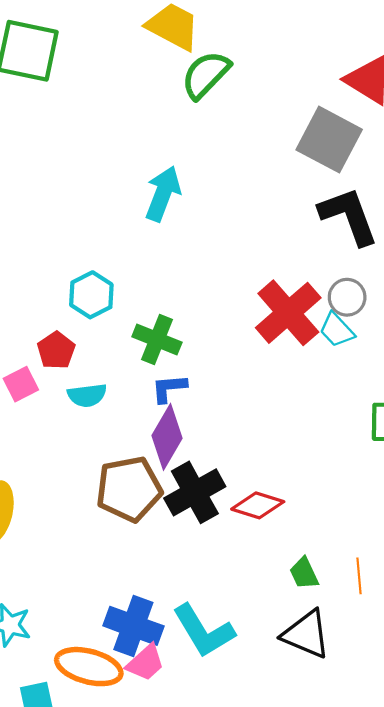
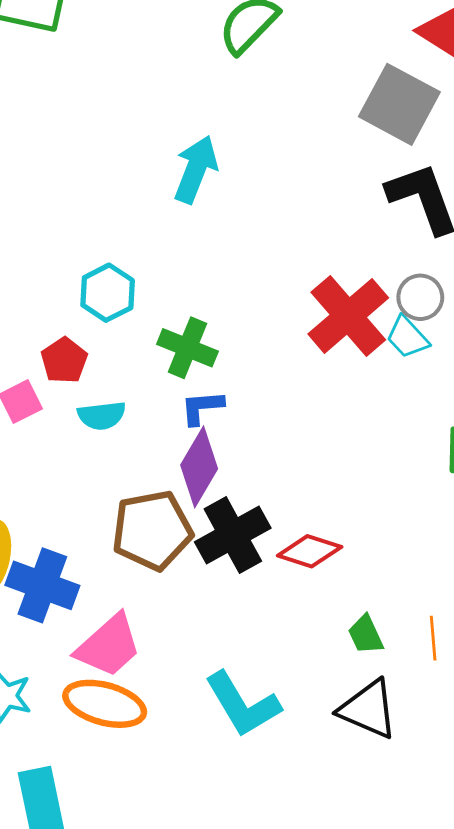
blue cross: (133, 626) -> (42, 585), moved
pink trapezoid: (145, 663) -> (109, 646), moved, size x1.4
orange ellipse: (89, 667) -> (105, 704), moved

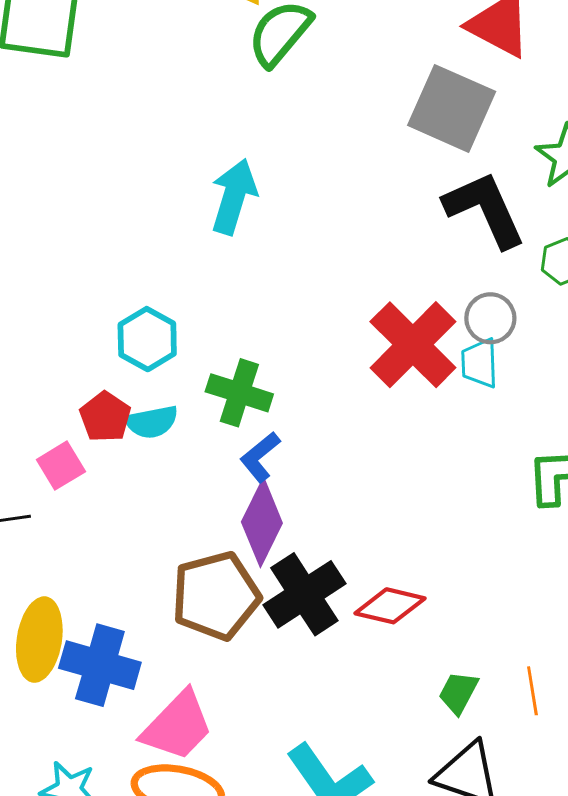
cyan trapezoid: (407, 337) -> (479, 363), turned 45
blue L-shape: (202, 407) -> (260, 457), turned -30
cyan semicircle: (102, 416) -> (152, 422), moved
green trapezoid: (366, 635) -> (458, 693), turned 57

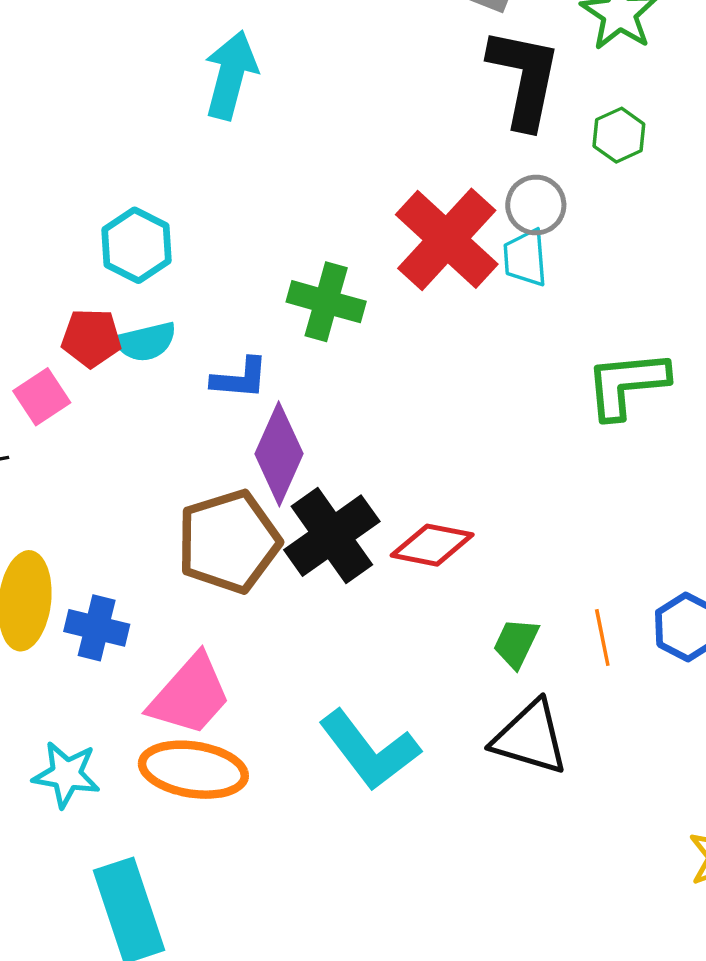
black L-shape: (485, 209) -> (524, 78), turned 38
green cross: (239, 393) -> (326, 302), moved
red pentagon: (105, 417) -> (91, 338), turned -30
blue L-shape: (260, 457) -> (240, 378), moved, turned -134
blue cross: (100, 665) -> (97, 628), size x0.7

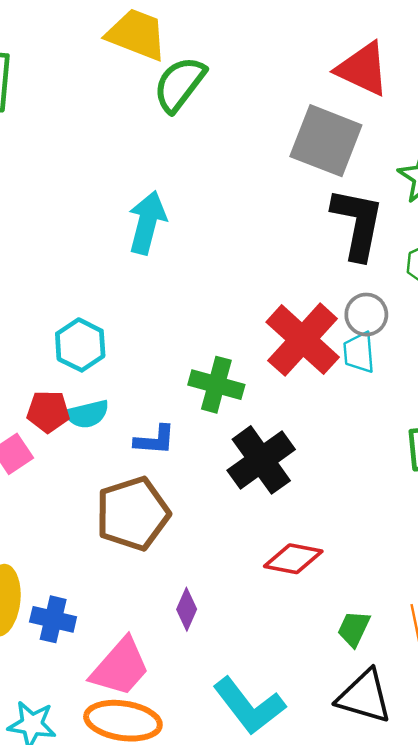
purple diamond: (279, 454) -> (187, 609), moved, size x0.6
black cross: (332, 536) -> (261, 460), moved
brown pentagon: (229, 542) -> (133, 514), moved

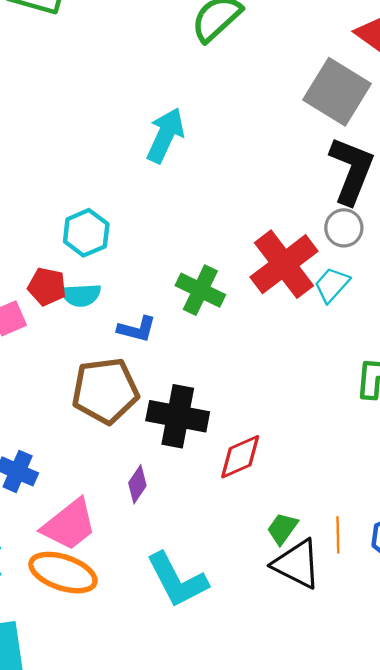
gray circle: (366, 315) -> (344, 228), moved
cyan trapezoid: (359, 352) -> (332, 285), turned 36
black cross: (261, 460) -> (178, 416), moved, turned 36
red diamond: (293, 559) -> (240, 457), turned -45
black triangle: (364, 696) -> (297, 564), moved

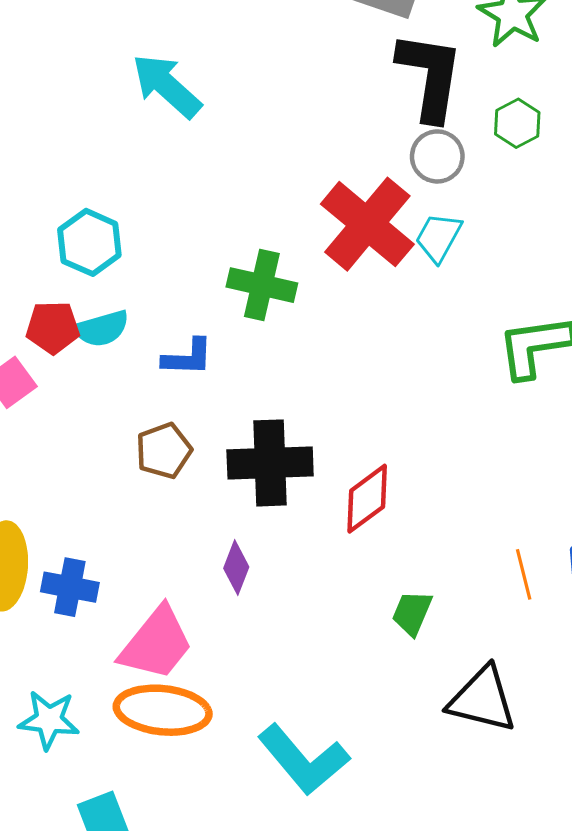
cyan arrow: (165, 135) -> (167, 86), turned -60
brown pentagon: (105, 391) -> (164, 451), size x0.6
green trapezoid: (282, 529) -> (412, 613), moved
black triangle: (297, 564) -> (482, 699), moved
cyan L-shape: (177, 580) -> (303, 760), moved

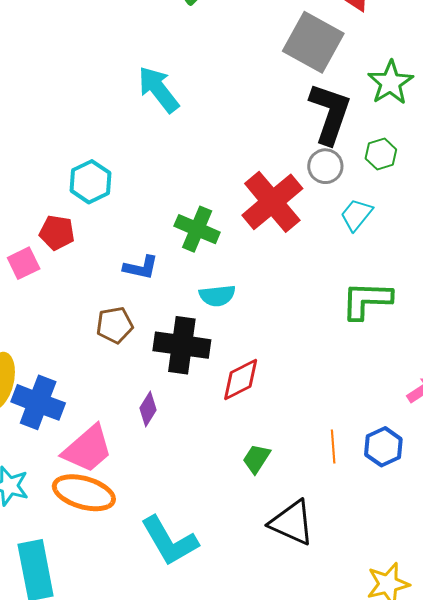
cyan trapezoid: (438, 237) -> (356, 215), moved
cyan semicircle: (102, 329) -> (217, 296), moved
blue cross: (70, 587) -> (38, 402), size x1.4

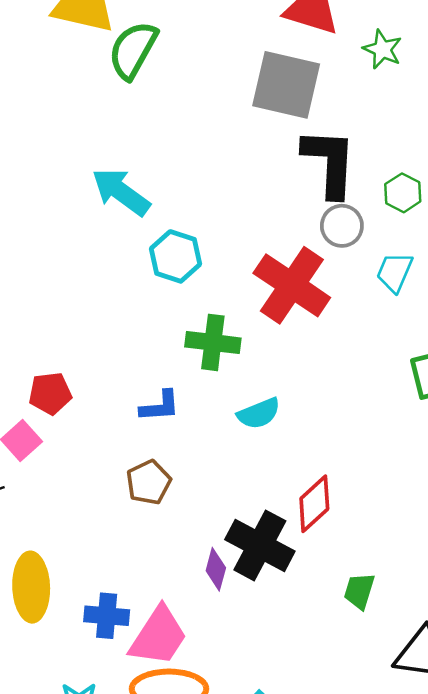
green star: (390, 83) -> (382, 49), moved, size x0.7
cyan hexagon: (90, 182) -> (176, 256), moved
black cross: (182, 345) -> (260, 545), moved, turned 36
blue cross: (38, 402) -> (107, 616), moved, size x0.7

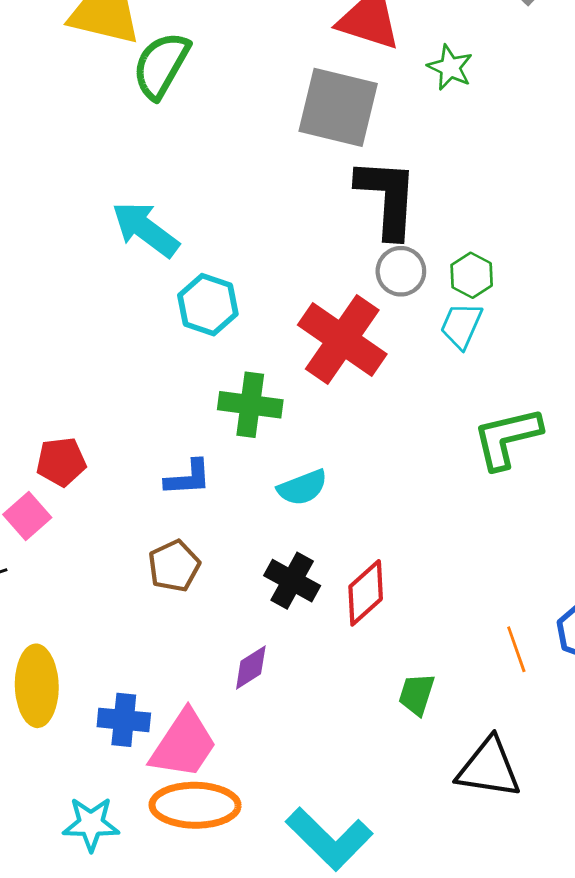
green hexagon: (403, 193) -> (472, 275), moved
black cross: (260, 545) -> (292, 581), moved, size x0.7
purple diamond: (216, 569) -> (251, 667), turned 42

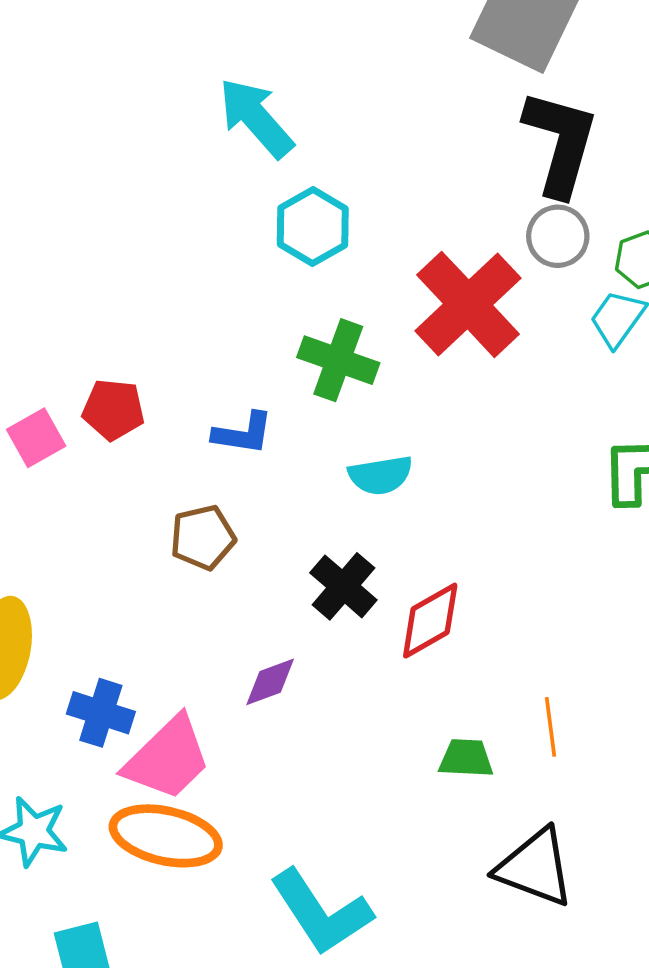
red pentagon: (61, 462) -> (113, 410), moved
orange line: (516, 649) -> (551, 727), moved
green trapezoid: (417, 694) -> (466, 758), turned 63

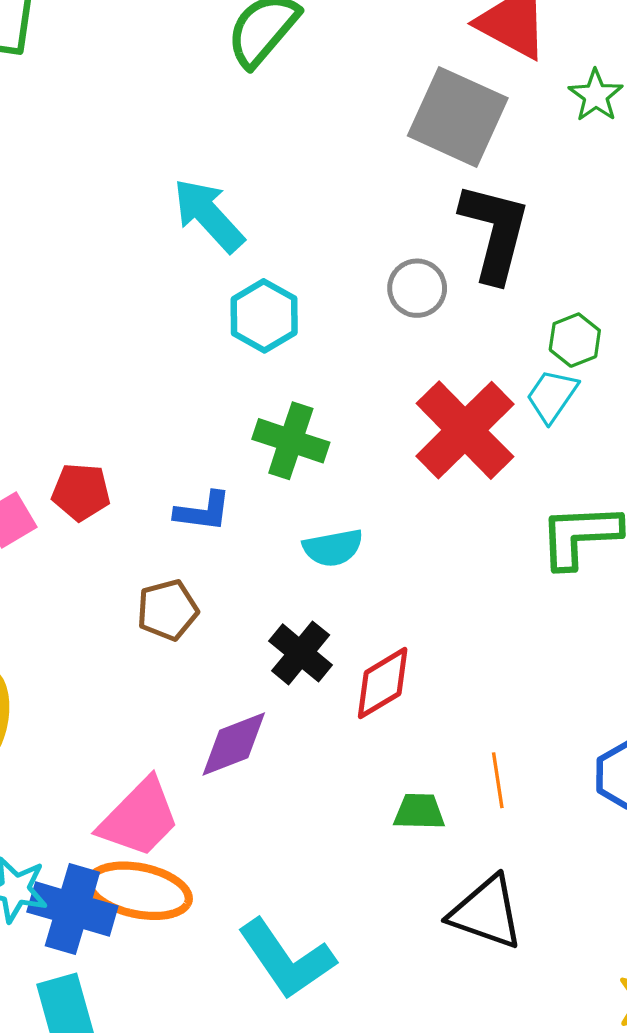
gray circle: (558, 236) -> (417, 288), moved
red cross: (468, 304) -> (465, 430), moved
purple diamond: (270, 682) -> (234, 744), size x1.4
blue cross: (101, 713) -> (72, 909), moved, size x1.4

